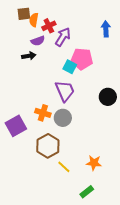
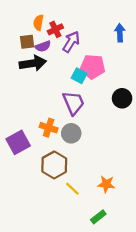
brown square: (24, 14) -> (27, 42), moved
black arrow: (29, 56) -> (33, 63), size x1.6
black circle: (108, 97) -> (122, 98), moved

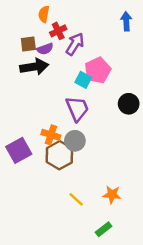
orange semicircle: (38, 23) -> (44, 14), moved
blue arrow: (120, 33) -> (126, 21), moved
pink pentagon: (93, 67) -> (98, 70), turned -30
brown hexagon: (54, 165) -> (59, 155), moved

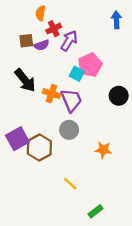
black arrow: (34, 67) -> (25, 80), moved, turned 60
orange cross: (51, 135) -> (52, 94), moved
brown hexagon: (59, 155) -> (39, 147), moved
orange star: (112, 195) -> (103, 150), moved

